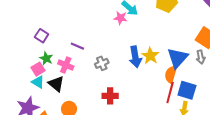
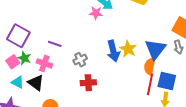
purple square: (42, 36) -> (18, 36), size x1.6
pink square: (38, 69) -> (13, 62), moved
red cross: (110, 96) -> (88, 83), moved

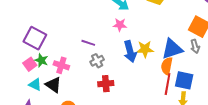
pink star: (96, 13) -> (120, 25), moved
purple line: (55, 44) -> (88, 43), moved
yellow star: (128, 49) -> (145, 49), turned -30
blue triangle: (155, 49) -> (172, 49), turned 35

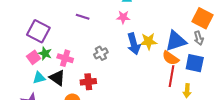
purple line: (88, 43) -> (83, 17), moved
orange semicircle: (167, 66) -> (171, 58), turned -66
blue square: (184, 80) -> (195, 63), moved
red cross: (106, 84) -> (88, 82), moved
cyan triangle: (35, 85) -> (39, 78), turned -40

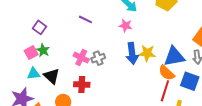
purple square: (38, 31) -> (40, 27), size x0.6
pink cross: (65, 58) -> (81, 58), moved

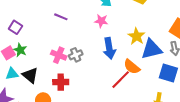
yellow star: (147, 53) -> (136, 36), moved, turned 30
orange semicircle: (167, 73) -> (132, 67), moved
red line: (165, 91) -> (121, 80), moved, turned 30

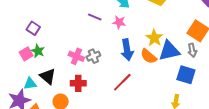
purple line: (61, 17) -> (95, 17), moved
orange semicircle: (132, 67) -> (149, 56), moved
cyan triangle: (12, 74) -> (30, 84), moved
red line: (121, 80) -> (122, 82), moved

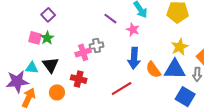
yellow star: (154, 38) -> (180, 47), moved
pink square: (26, 54) -> (35, 38), turned 32
pink cross: (76, 56) -> (83, 52), turned 35
gray cross: (93, 56) -> (97, 46), moved

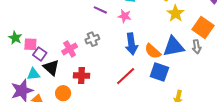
purple square: (48, 15) -> (40, 54), moved
green star: (47, 38) -> (15, 38), moved
yellow star: (180, 47) -> (175, 13), moved
pink cross: (83, 52) -> (70, 49), moved
blue square: (185, 97) -> (159, 72), moved

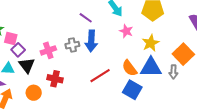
yellow star: (175, 13) -> (151, 43), moved
pink star: (125, 16) -> (126, 31), moved
blue arrow: (131, 44) -> (91, 41), moved
red line: (126, 76) -> (100, 76), moved

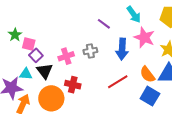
pink star: (126, 31) -> (144, 37), size x1.5
blue arrow: (91, 41) -> (122, 49), moved
orange circle: (34, 93) -> (51, 98), size x1.6

